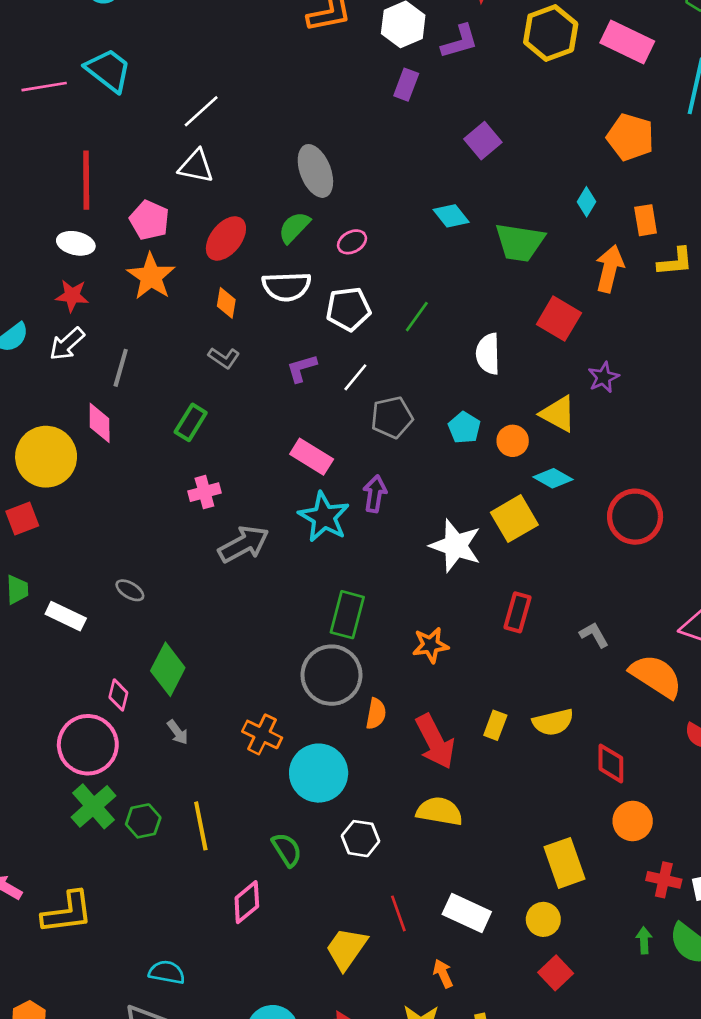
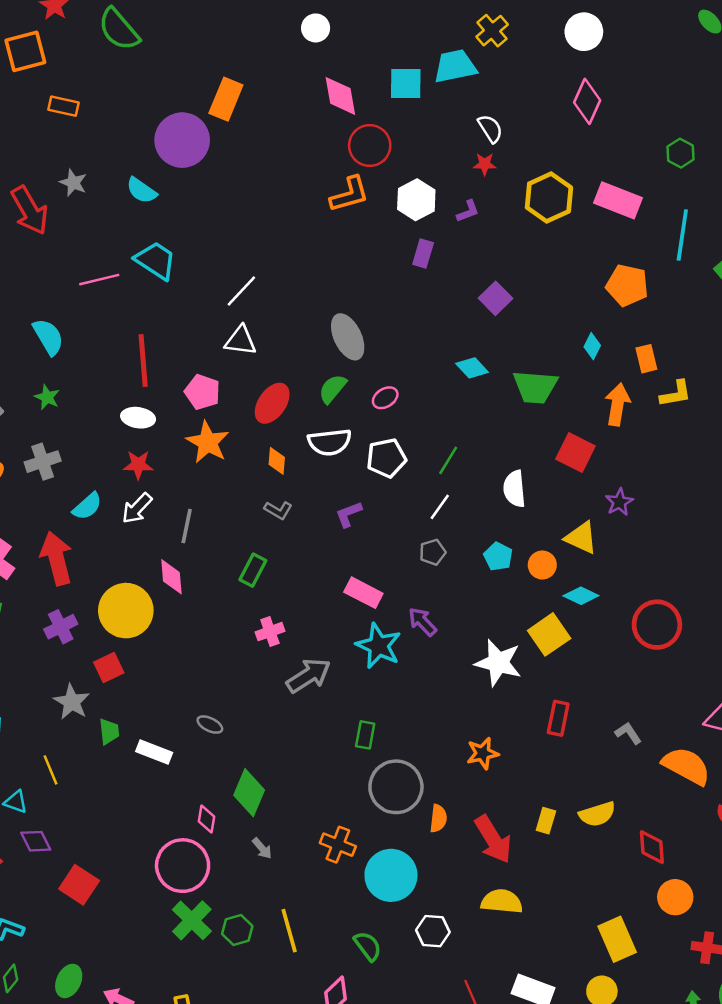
purple L-shape: (460, 41) -> (468, 211), size x0.7
white line: (355, 377) -> (440, 507), moved
gray pentagon: (392, 417) -> (433, 552), size x0.7
purple arrow: (375, 494) -> (422, 622), turned -48
green rectangle: (347, 615) -> (365, 735), moved, size x0.7

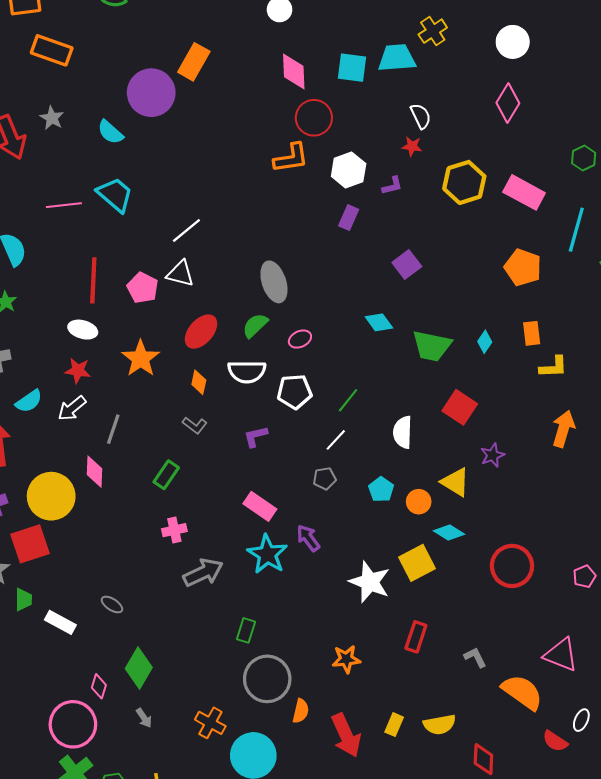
orange rectangle: (64, 106) -> (52, 50), size x1.5
cyan diamond: (592, 346) -> (485, 342), moved
pink pentagon: (202, 392) -> (143, 288), moved
orange arrow: (617, 404) -> (563, 429), moved
red square: (109, 668) -> (30, 544), size x1.5

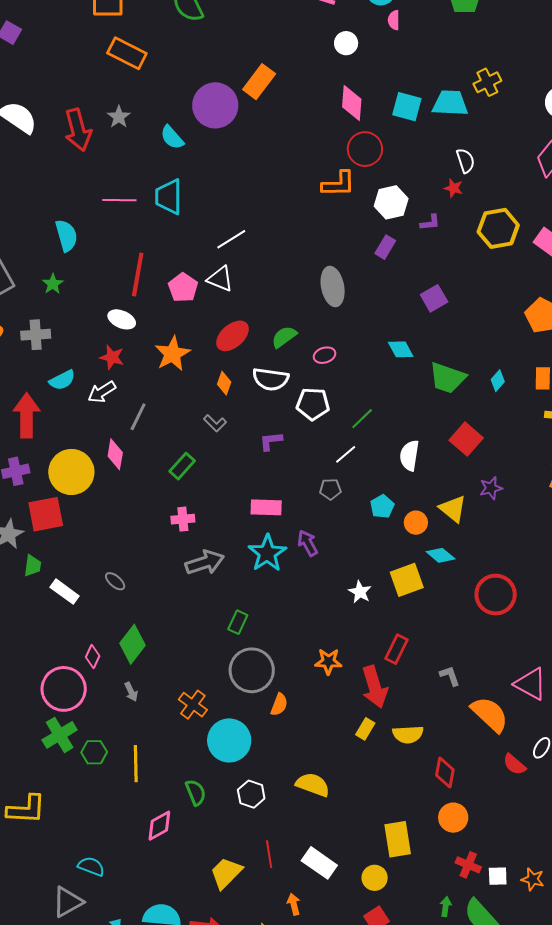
cyan trapezoid: (115, 195) -> (169, 197), turned -138
gray ellipse: (274, 282) -> (333, 287), moved
pink rectangle: (260, 506) -> (266, 507), turned -40
white star: (370, 582) -> (360, 592), size x0.6
red arrow: (346, 735) -> (375, 687), moved

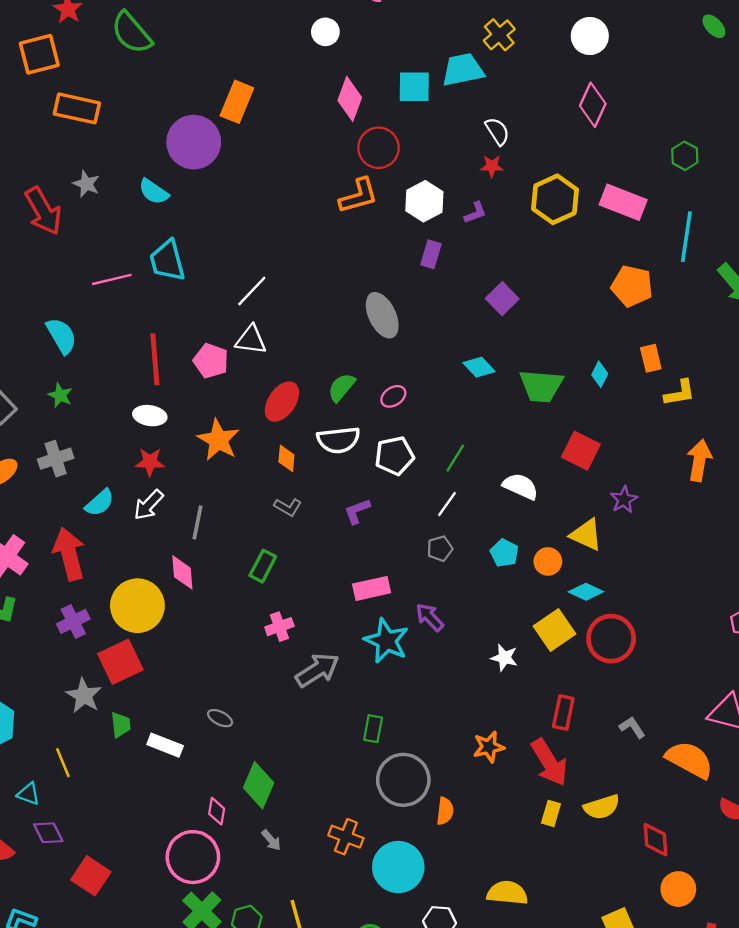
pink diamond: (352, 103) -> (350, 99), turned 30
white semicircle: (409, 455) -> (521, 486), turned 120
red circle: (496, 595) -> (611, 639), moved

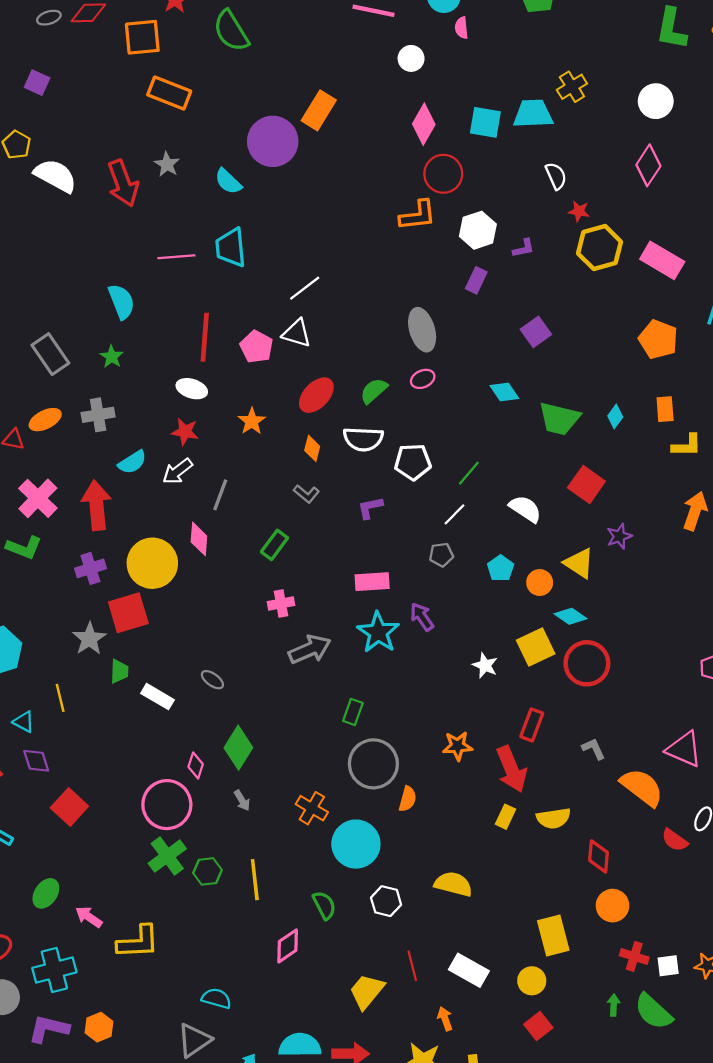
red star: (492, 166) -> (579, 211), moved
pink ellipse: (393, 396) -> (423, 379), moved
orange star: (218, 440) -> (252, 421), size x0.7

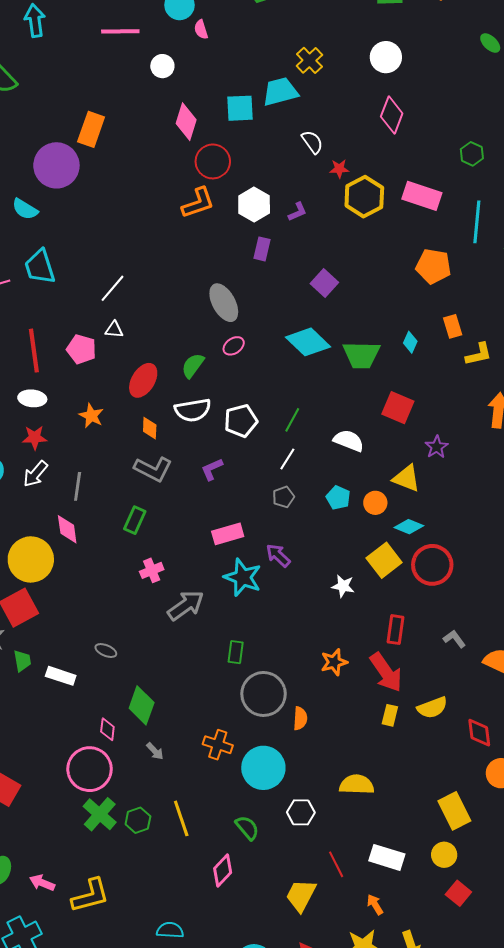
white triangle: (297, 333) -> (114, 330), size x0.7
cyan diamond: (504, 392) -> (308, 342), size x1.6
gray L-shape: (306, 494) -> (153, 469), size x1.6

